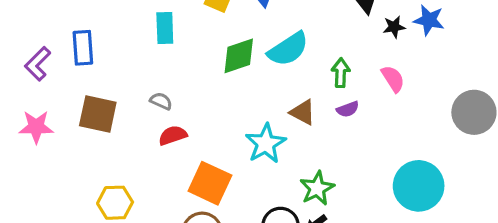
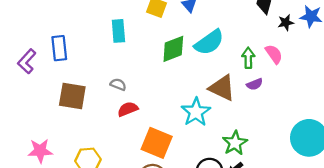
pink semicircle: (393, 79) -> (274, 54), moved
brown triangle: (303, 112) -> (222, 88), size x1.4
pink star: (36, 127) -> (40, 151), moved

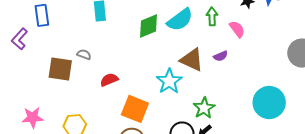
blue rectangle: (59, 48) -> (42, 15), moved
green arrow: (248, 58) -> (212, 17), moved
gray semicircle: (118, 84) -> (84, 54), moved

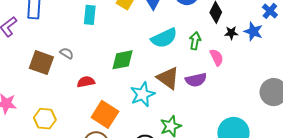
green diamond: (148, 26) -> (122, 60), moved
purple semicircle: (221, 56) -> (196, 80), size x1.5

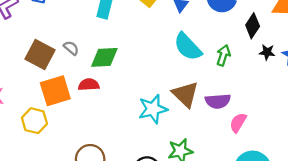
cyan semicircle: (164, 38) -> (188, 47), turned 64
pink semicircle: (217, 57) -> (238, 123), moved, turned -132
green diamond: (122, 60) -> (104, 57), moved
orange square: (105, 114) -> (55, 91), moved, turned 32

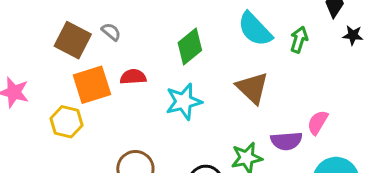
green diamond: (104, 57) -> (190, 46), moved, turned -36
purple semicircle: (218, 101) -> (286, 141), moved
cyan star: (153, 109) -> (184, 102), moved

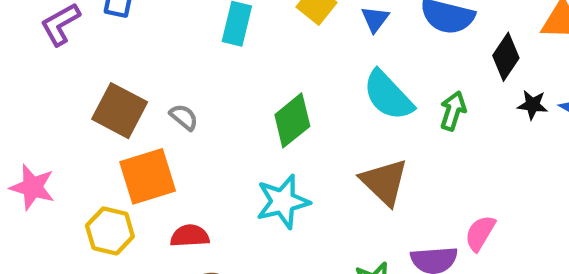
gray semicircle: (111, 32) -> (184, 117), moved
red semicircle: (133, 77) -> (190, 236), moved

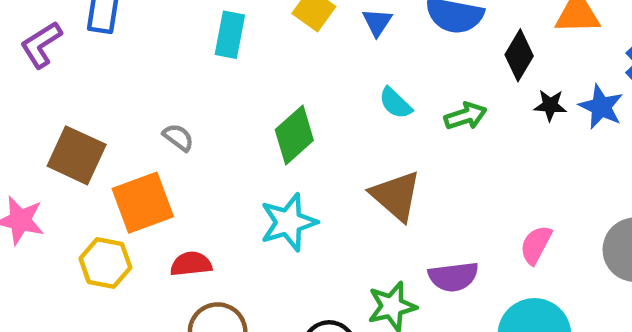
cyan semicircle: (388, 95) -> (395, 103), size x0.6
brown square: (120, 111) -> (77, 155), moved
green arrow: (453, 111) -> (466, 116), turned 57
pink semicircle: (480, 233) -> (536, 245), moved

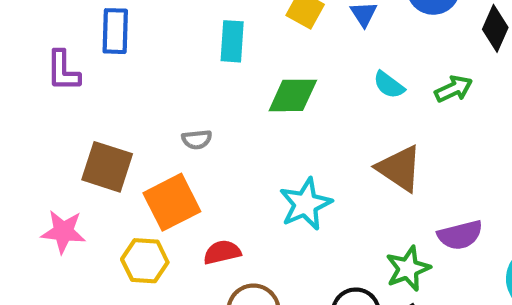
purple L-shape: (41, 45) -> (63, 71), turned -51
green diamond: (294, 135) -> (293, 95), moved, turned 48
gray semicircle: (178, 137) -> (197, 139), turned 144

